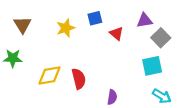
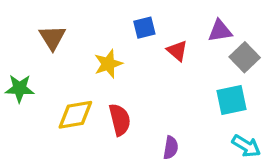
brown triangle: (22, 25) -> (52, 38), moved
yellow star: (66, 28) -> (108, 64), moved

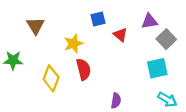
yellow diamond: (75, 115) -> (51, 78), turned -60
red semicircle: (120, 120) -> (83, 69), moved

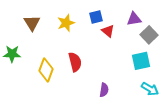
blue square: (98, 19) -> (96, 17), moved
yellow star: (73, 44) -> (66, 23), moved

